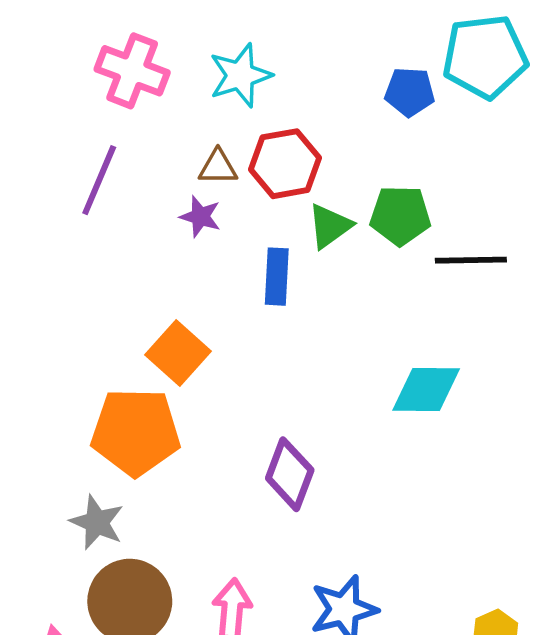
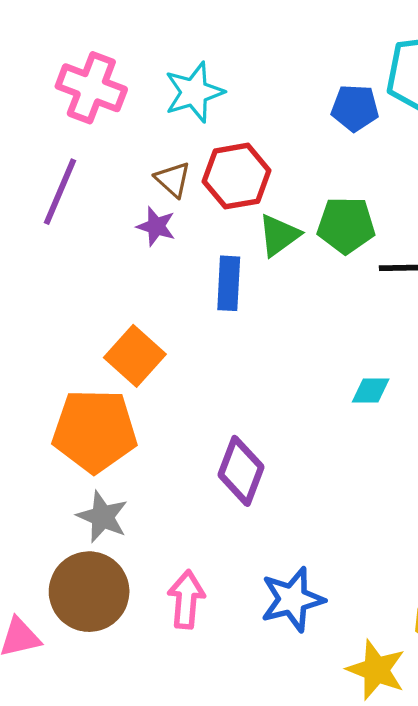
brown triangle: (218, 167) -> (173, 179), turned 42
cyan diamond: (426, 389) -> (371, 391), size x0.6
gray star: (97, 522) -> (102, 517), moved

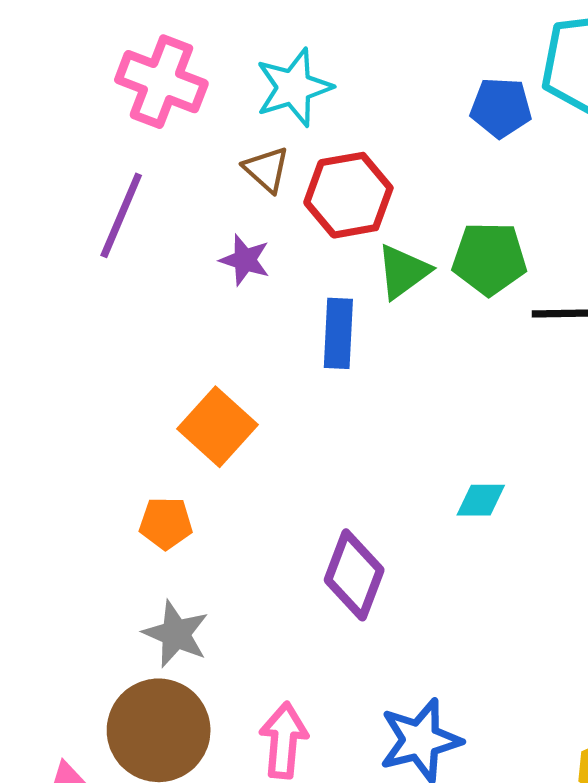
brown triangle: (173, 179) -> (266, 169), moved
cyan diamond: (371, 391) -> (481, 500), moved
orange pentagon: (95, 431) -> (166, 523), size x0.5

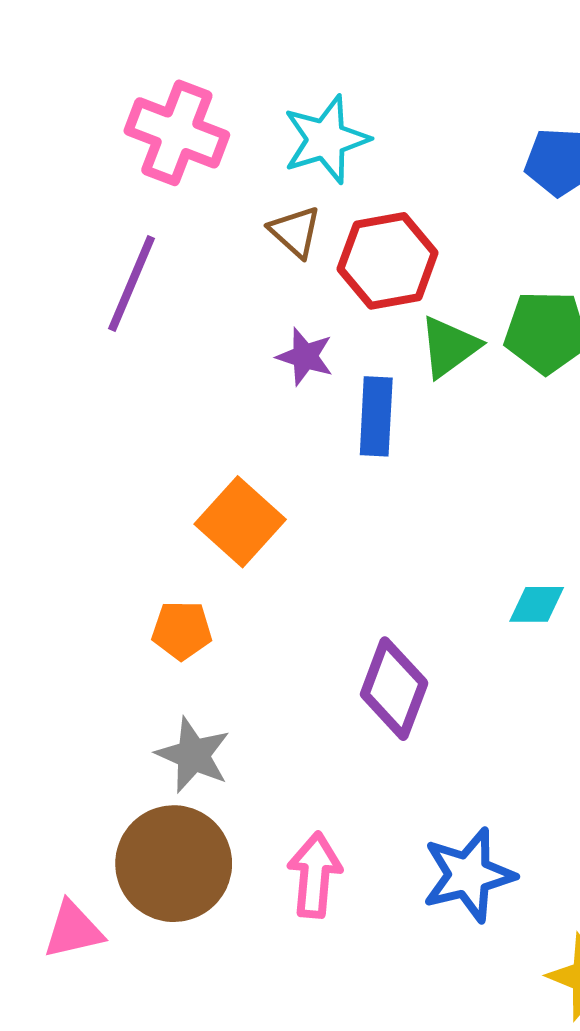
purple star: (245, 260) -> (305, 356), moved

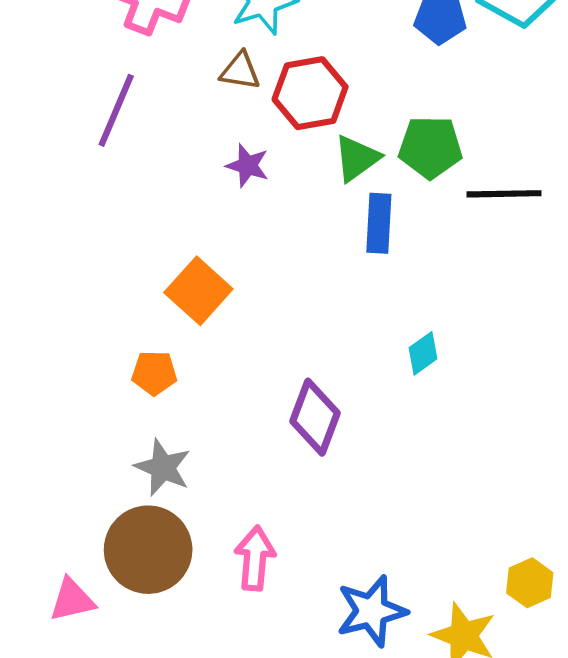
brown triangle: (295, 232) -> (240, 71), turned -33
blue rectangle: (376, 416) -> (379, 223), moved
cyan diamond: (537, 604) -> (423, 353), turned -36
blue star: (469, 875) -> (371, 611), moved

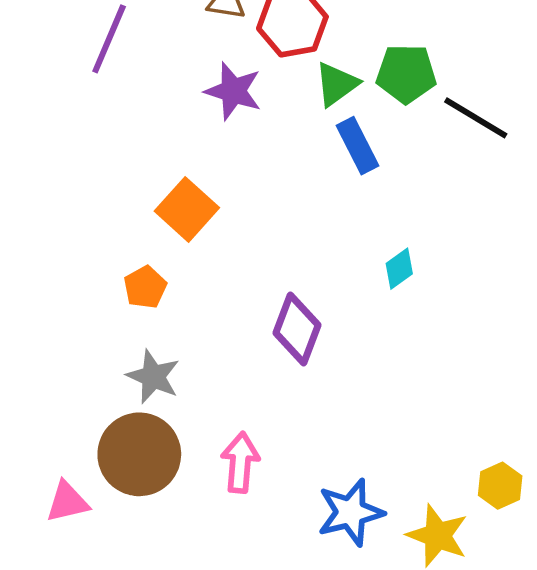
purple star: (248, 166) -> (233, 91), size x1.4
black line: (504, 194) -> (476, 118), turned 32
blue rectangle: (379, 223) -> (357, 146), turned -30
orange pentagon: (154, 373) -> (145, 287), turned -30

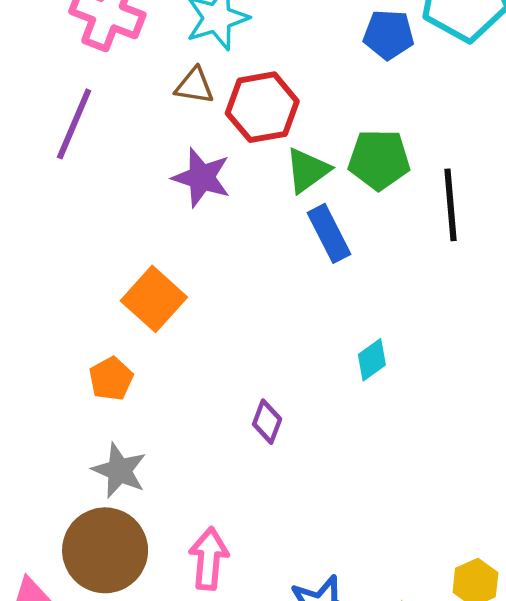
black line: (476, 118) -> (450, 205), turned 54
purple diamond: (297, 329) -> (267, 422), size x0.6

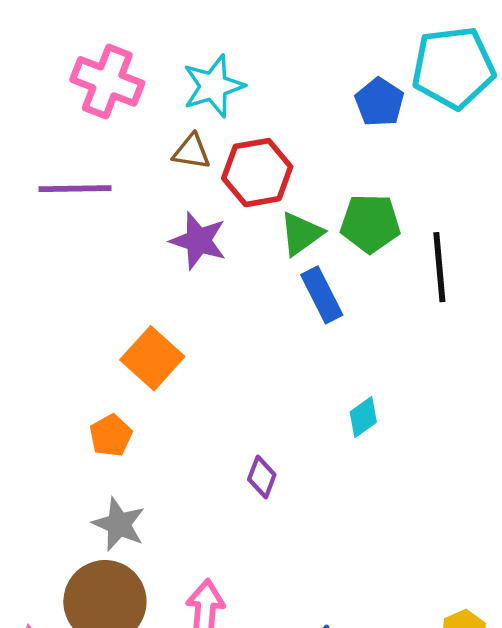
blue pentagon: (389, 35) -> (379, 102), turned 30
purple line: (74, 124) -> (75, 189), turned 66

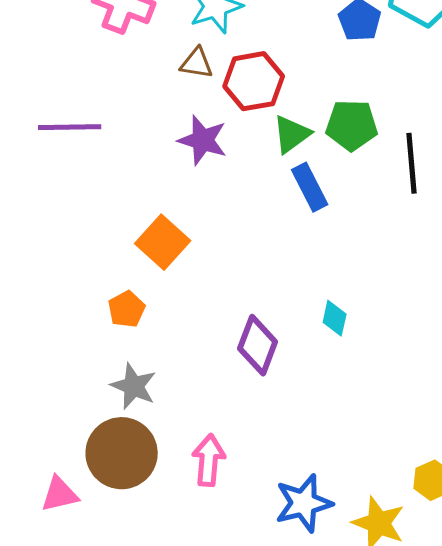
purple line: (75, 189) -> (70, 127), moved
cyan diamond: (363, 417) -> (335, 318), moved, turned -42
purple diamond: (262, 477) -> (258, 345), size x1.6

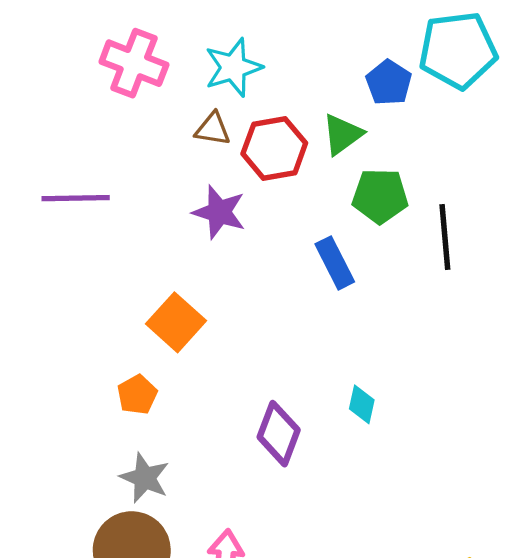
green triangle: (292, 134) -> (342, 134), moved

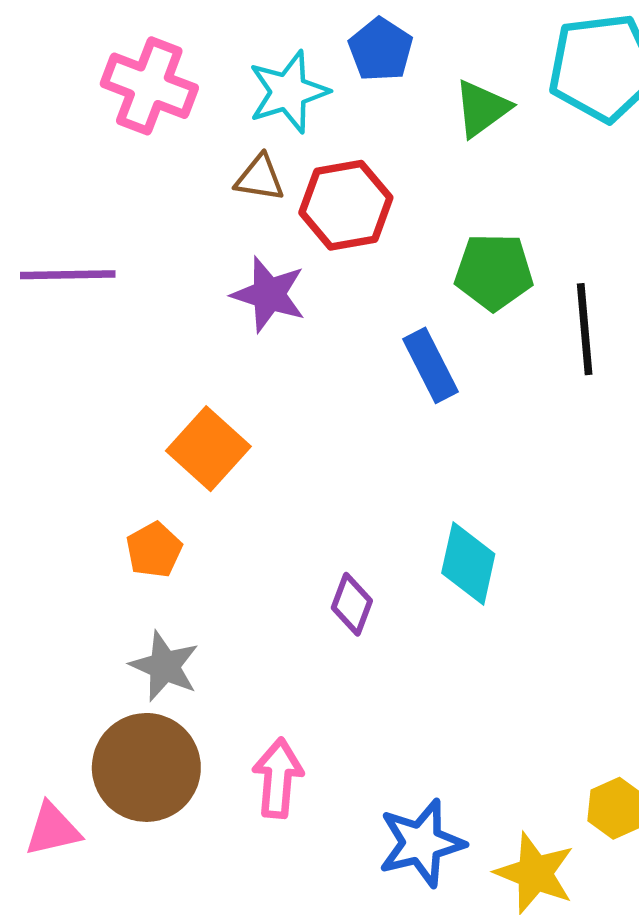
blue pentagon: (389, 83) -> (381, 50), moved
green triangle: (342, 134) -> (482, 108), moved
cyan diamond: (362, 404) -> (468, 563), size x1.5
purple diamond: (279, 434) -> (352, 604), size x0.7

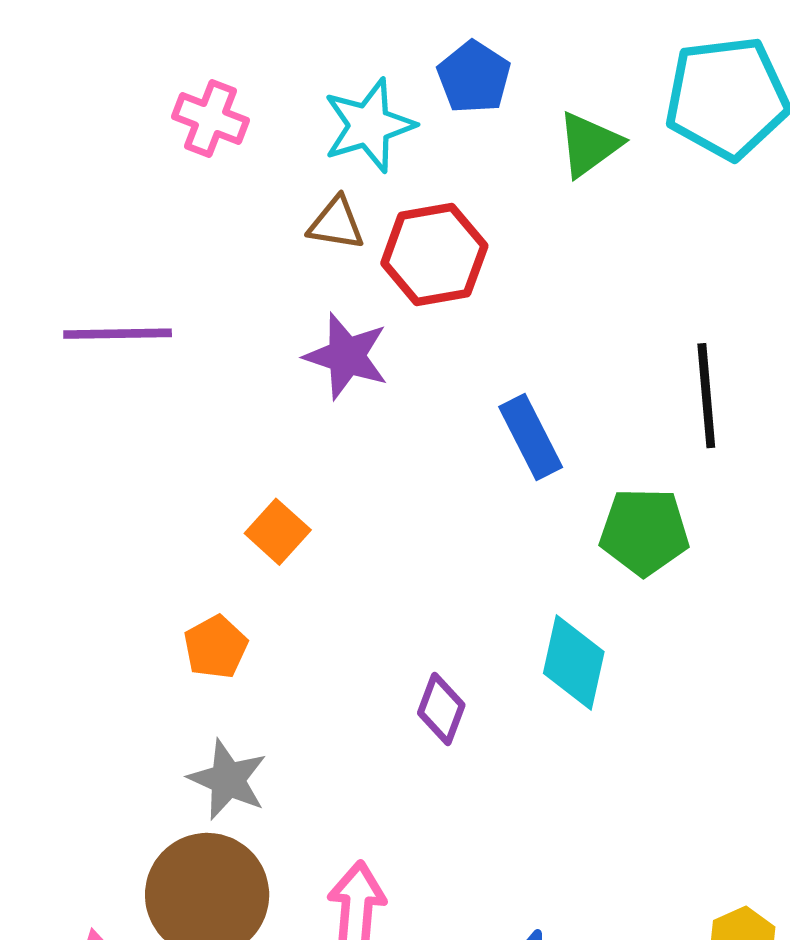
pink cross: (149, 86) -> (211, 118), size x0.7
green pentagon: (494, 272) -> (644, 532), moved
orange square: (208, 449) -> (278, 532), size x0.7

